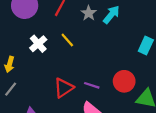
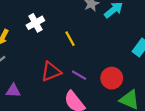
yellow line: (67, 40) -> (70, 39), moved

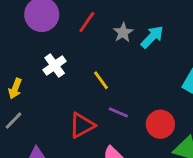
purple line: (79, 75) -> (118, 112), moved

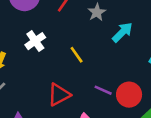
cyan arrow: (152, 37) -> (122, 32), moved
purple line: (118, 112) -> (103, 90), moved

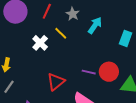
white cross: (35, 41) -> (40, 43), moved
yellow line: (77, 55) -> (61, 33), moved

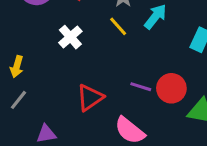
yellow line: (61, 33) -> (118, 26), moved

